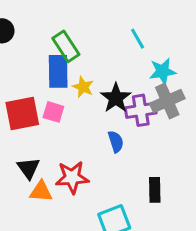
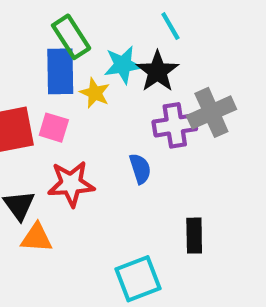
cyan star: (163, 71) -> (123, 65), moved
black star: (116, 98) -> (157, 71), moved
red star: (72, 177) -> (71, 184), moved

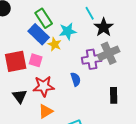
blue rectangle: (60, 71) -> (39, 34), turned -45
black star: (157, 71) -> (104, 27), moved
black rectangle: (194, 236) -> (114, 95), moved
orange triangle: (36, 238) -> (46, 111), moved, turned -35

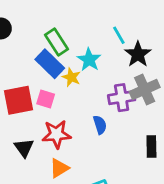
cyan star: (68, 31) -> (89, 60), turned -30

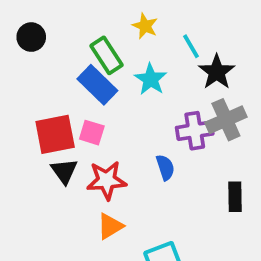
yellow star: (71, 77) -> (145, 26), moved
black triangle: (24, 148) -> (64, 171), moved

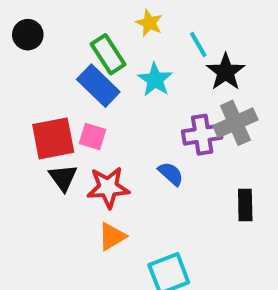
blue semicircle: (165, 167) -> (171, 174), turned -30

